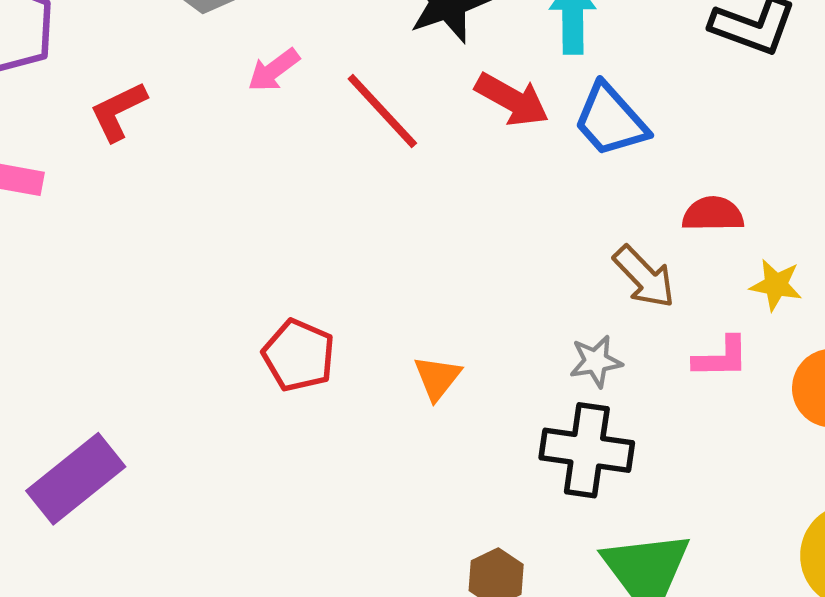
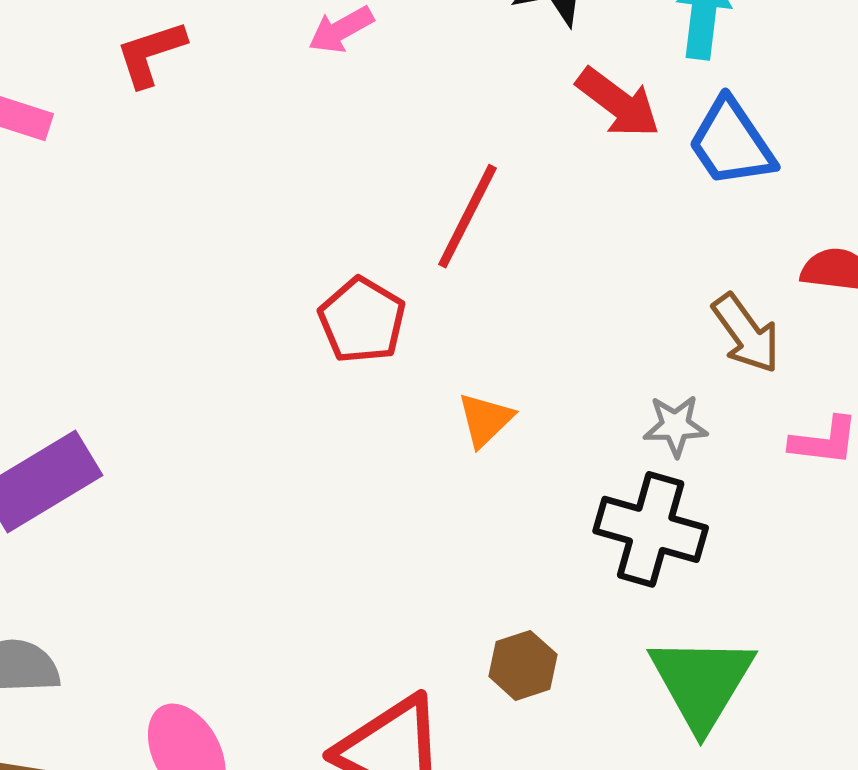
red line: (382, 111) -> (467, 216), moved, turned 62
red pentagon: (299, 355) -> (362, 320), moved

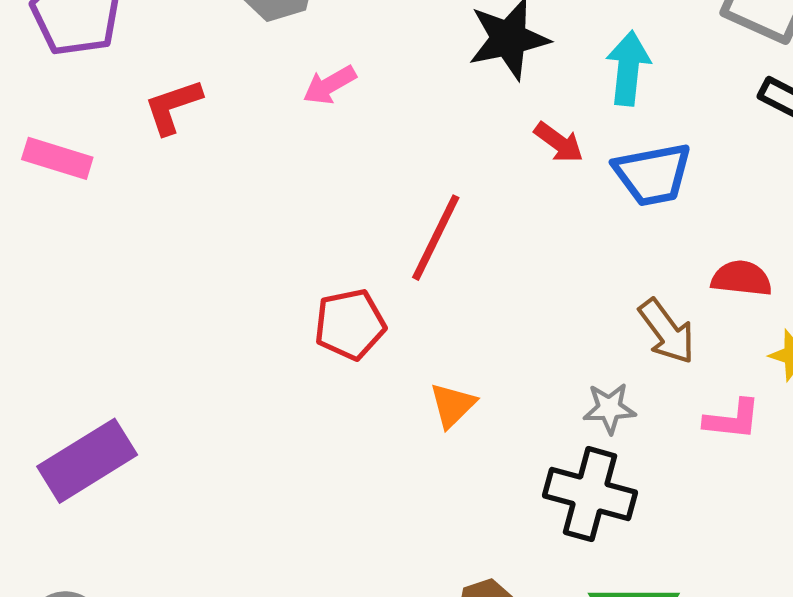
red arrow: (618, 103) -> (559, 142), size x0.7
blue trapezoid: (731, 143) -> (653, 174), turned -66
red pentagon: (362, 320) -> (350, 324), turned 30

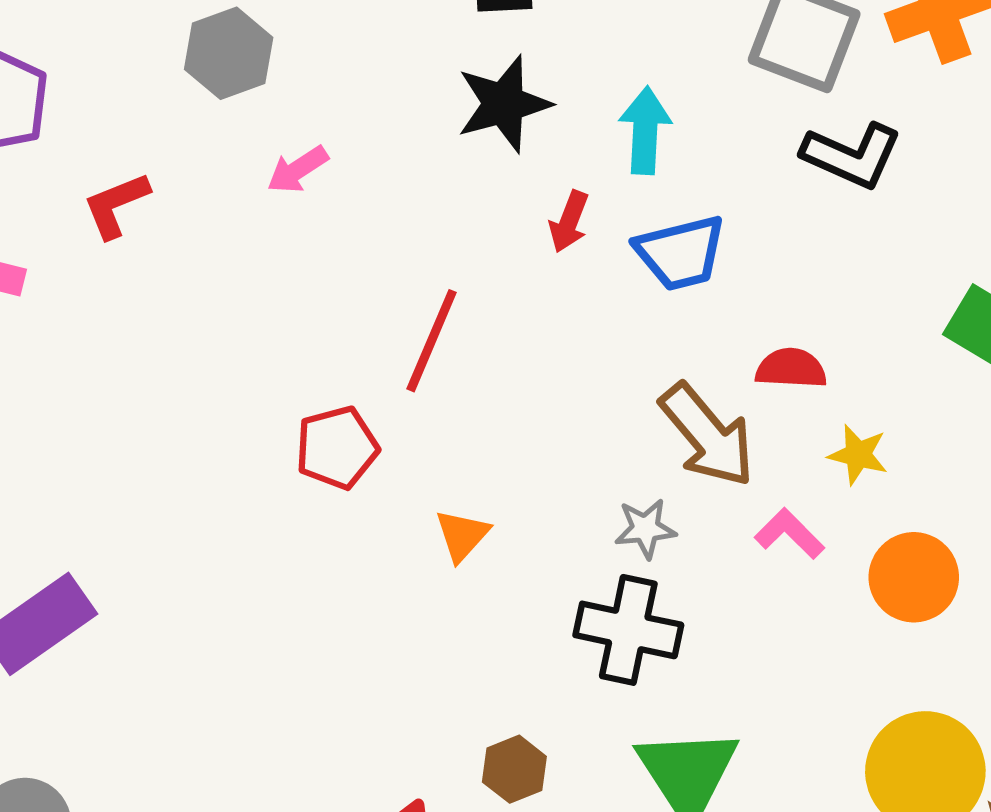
red arrow: (559, 142) -> (569, 222), turned 78
brown arrow: (667, 331) -> (707, 435), size x1.4
pink L-shape: (732, 419) -> (790, 534), turned -138

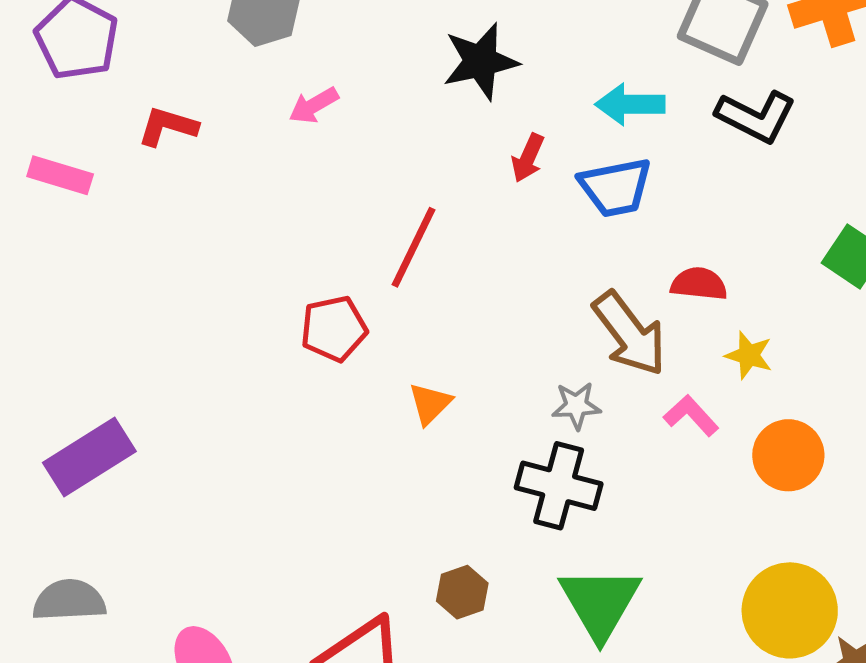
cyan arrow: (645, 131) -> (630, 104), moved, turned -96
red L-shape: (116, 205) -> (168, 126), turned 36

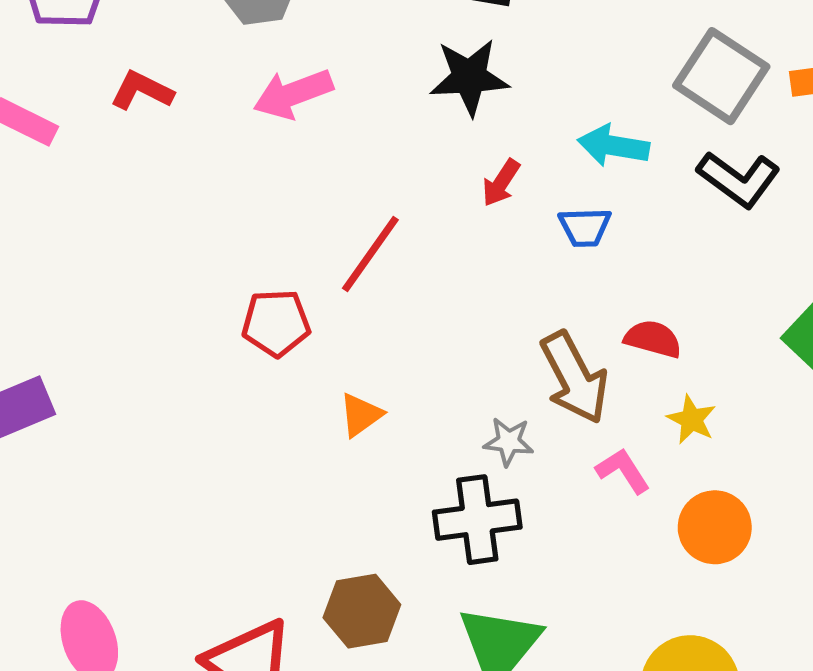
pink arrow: (314, 105) -> (293, 94), size x1.5
blue trapezoid: (616, 187) -> (585, 227), size x0.7
black cross: (559, 486) -> (477, 520), turned -32
brown hexagon: (462, 592) -> (362, 611), size x1.4

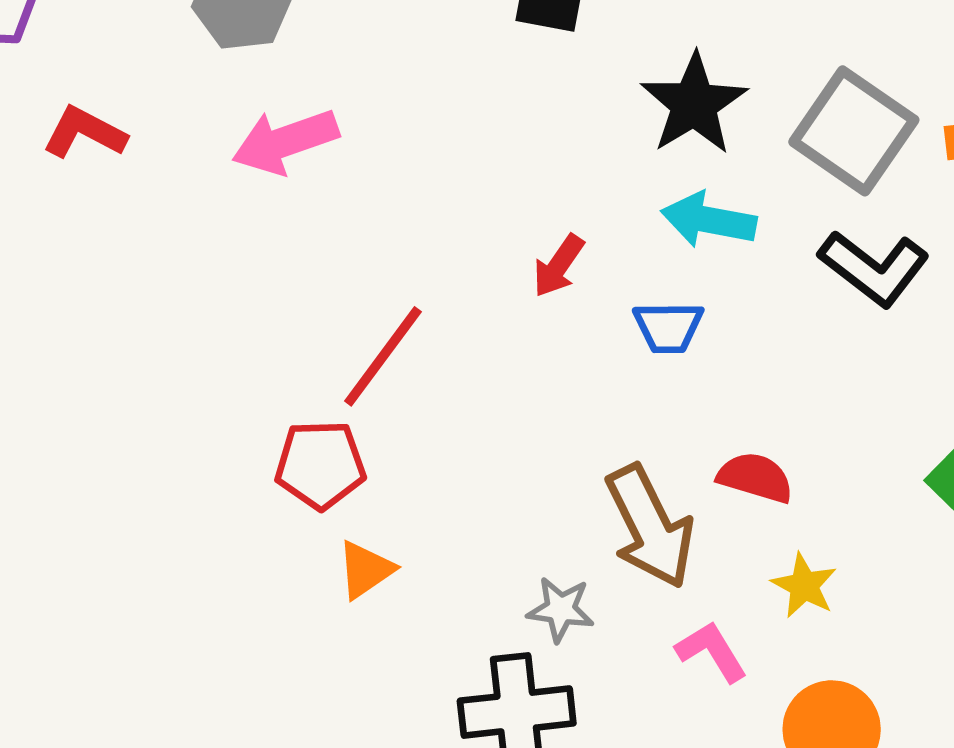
black star: (469, 77) -> (694, 104), moved, turned -30
red pentagon: (276, 323) -> (320, 465), moved

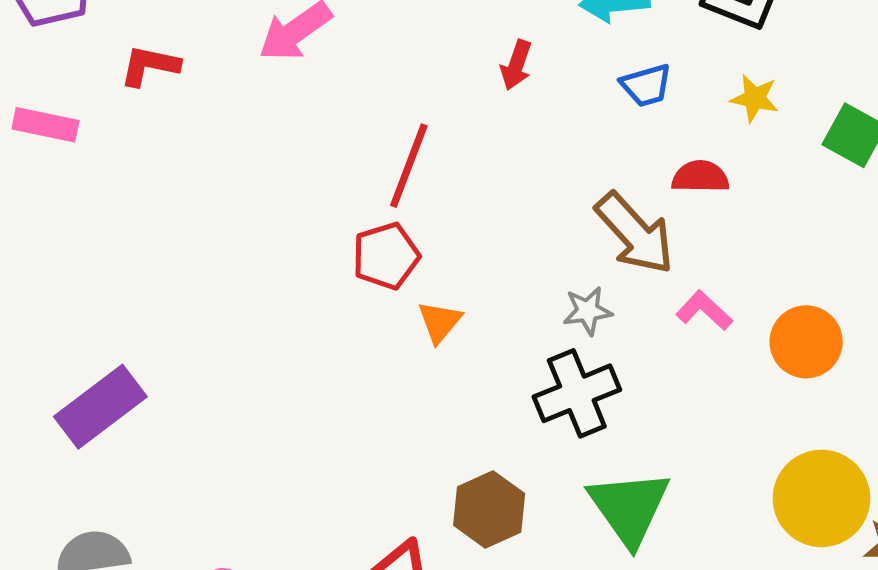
blue trapezoid: (668, 327) -> (646, 85), moved
yellow star: (804, 586) -> (755, 98), moved

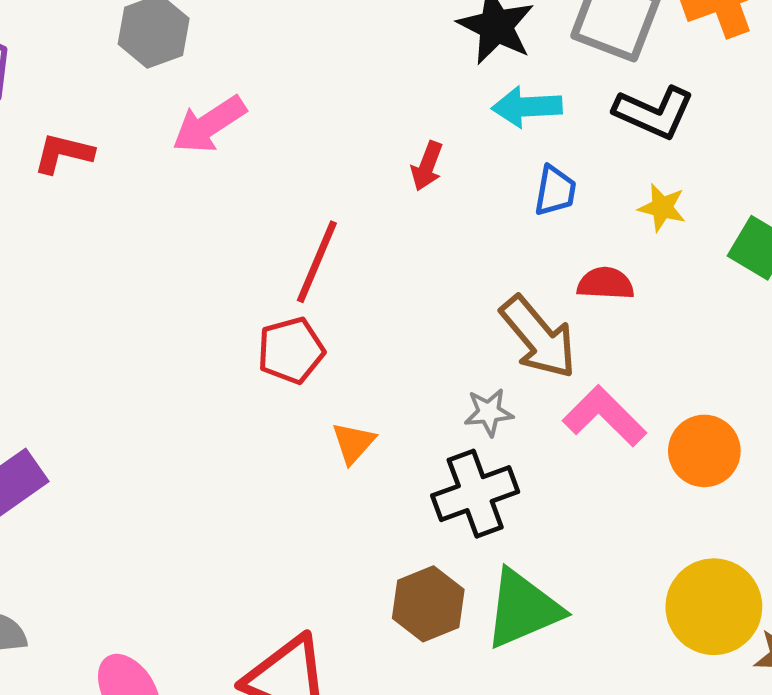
blue trapezoid: (646, 85) -> (555, 191), turned -66
pink L-shape: (704, 310) -> (604, 416), size x1.5
orange triangle: (440, 322) -> (353, 443), moved
green triangle: (629, 508) -> (523, 609), turned 40
brown hexagon: (489, 509) -> (428, 604), moved

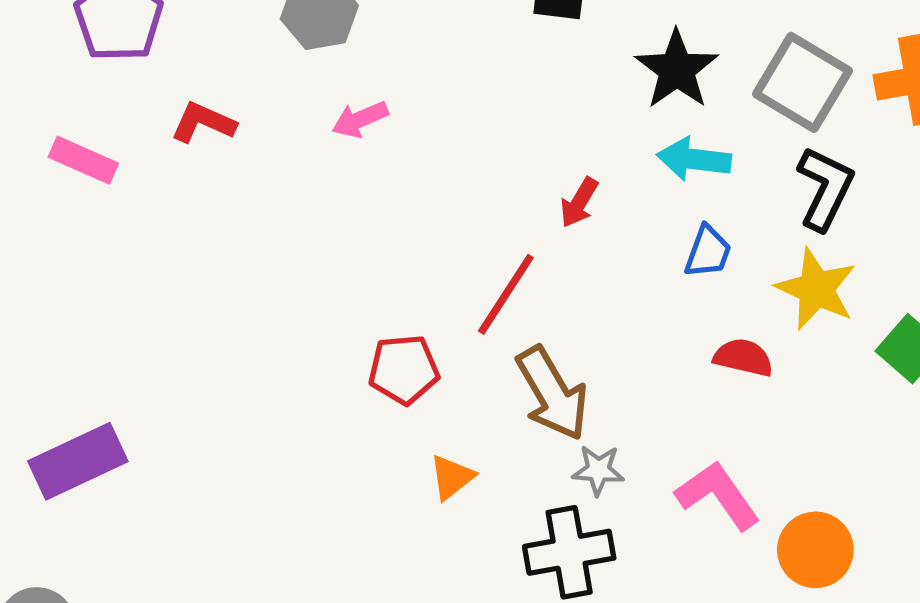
black L-shape: (654, 112) -> (825, 188), turned -98
pink arrow: (209, 125) -> (360, 119), size x0.7
yellow star: (662, 208) -> (816, 289), size x1.6
red line: (317, 262) -> (506, 294), moved
brown arrow: (538, 337) -> (552, 393), moved

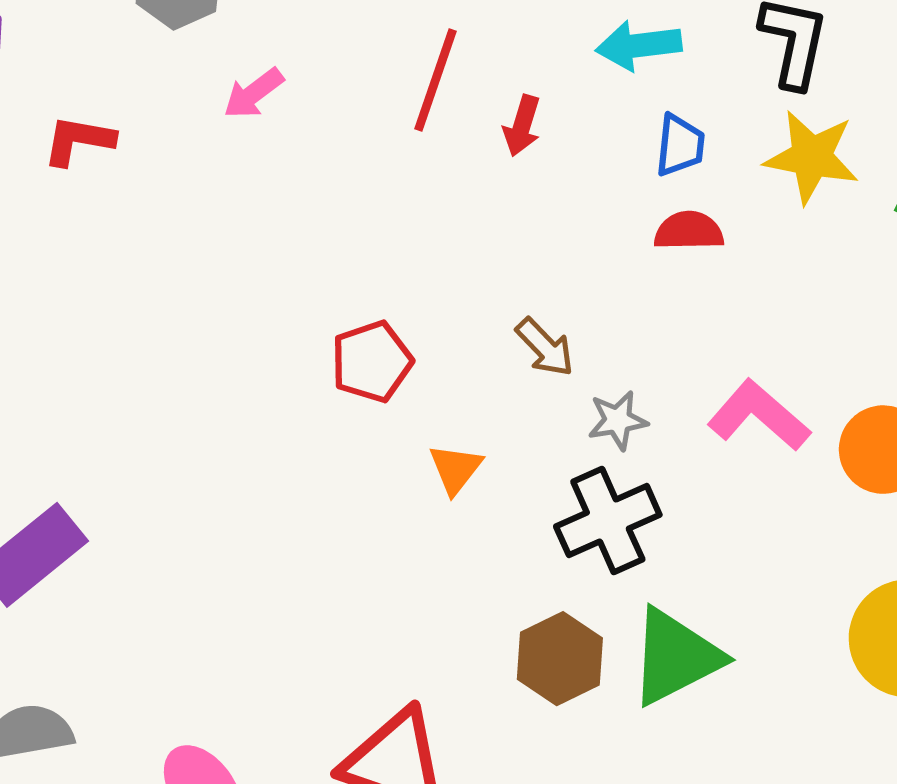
red line: (506, 294) -> (435, 80), moved
red semicircle: (743, 357) -> (689, 231), moved
brown arrow: (552, 393) -> (545, 347), size x0.6

